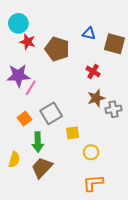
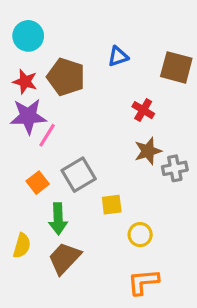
blue triangle: (89, 34) -> (118, 56), moved, turned -32
red star: (28, 42) -> (25, 82), moved
brown pentagon: (57, 49) -> (66, 77), moved

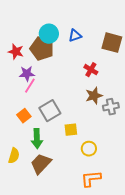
cyan circle: (28, 36) -> (49, 34), moved
purple star: (28, 116) -> (27, 74), moved, size x0.7

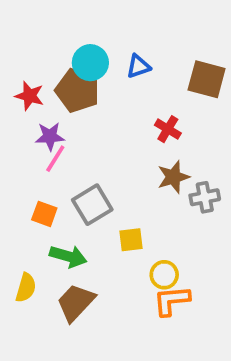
orange square: (24, 116) -> (44, 214), turned -32
green arrow: (37, 139) -> (68, 256), turned -72
orange L-shape: (91, 179) -> (172, 301), moved

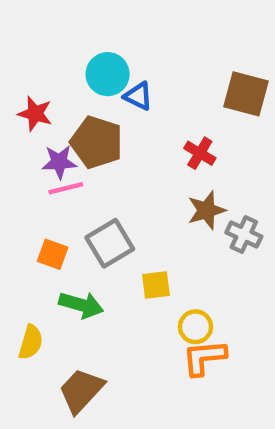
blue triangle: (138, 66) -> (138, 96), moved, turned 45
brown pentagon: (77, 90) -> (97, 142), moved
pink line: (55, 159) -> (66, 188), turned 44
gray cross: (205, 197) -> (244, 234), turned 36
brown trapezoid: (76, 302) -> (81, 390), moved

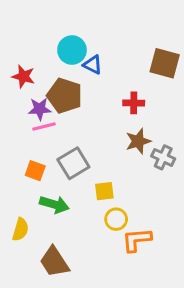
red cross: (200, 153) -> (134, 103), turned -30
yellow circle: (195, 327) -> (116, 219), moved
brown trapezoid: (81, 390) -> (54, 262), turned -76

